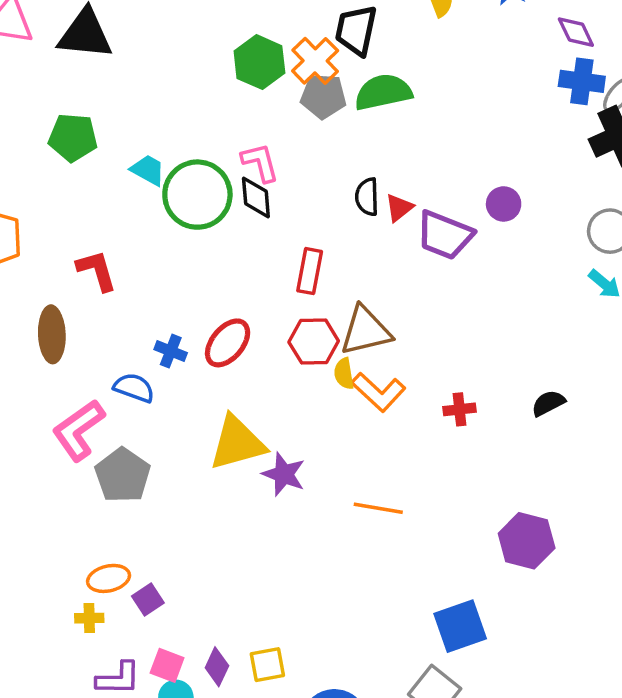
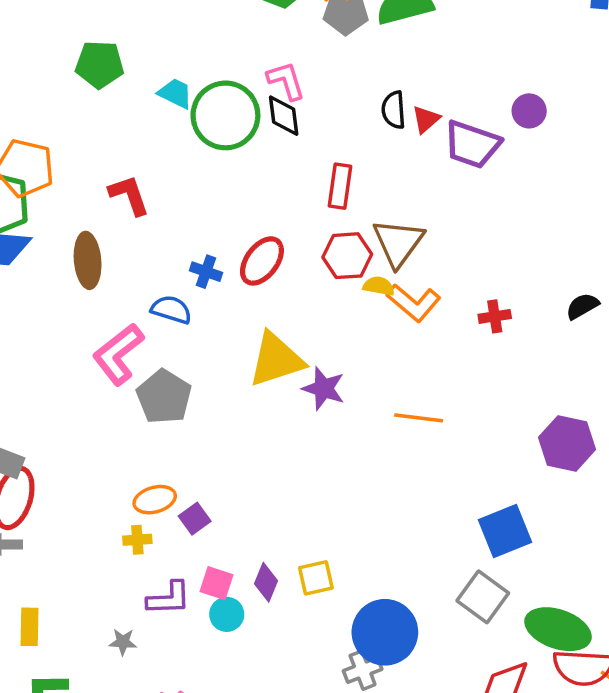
brown triangle: (366, 331) -> (398, 243), turned -38
yellow semicircle: (344, 374) -> (379, 286), turned 112

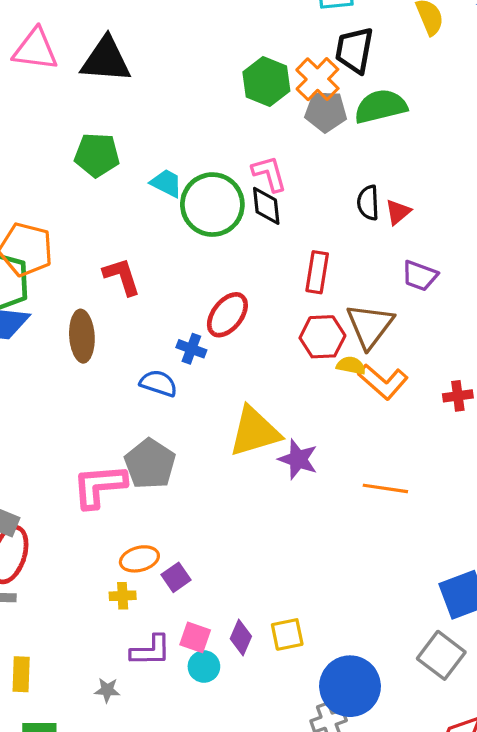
purple trapezoid: (472, 144) -> (420, 276), moved, size x0.7
red ellipse: (262, 261) -> (227, 315), moved
pink L-shape: (118, 354) -> (99, 486), moved, turned 32

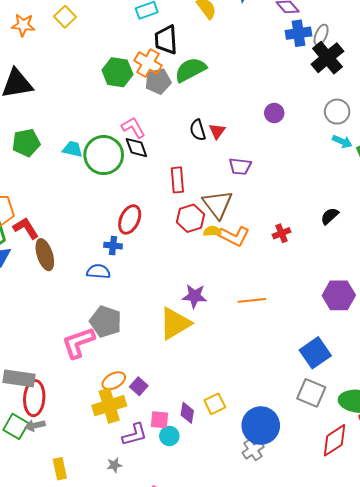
red L-shape: (122, 276) -> (26, 228), moved
yellow triangle: (255, 432) -> (175, 324), moved
yellow cross: (123, 596) -> (109, 406), size x2.0

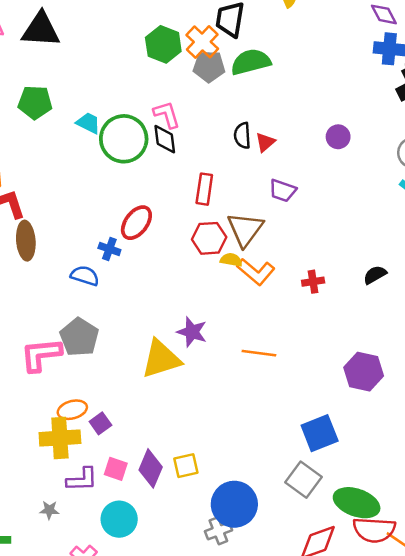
purple diamond: (187, 413) -> (151, 468), size x1.4
cyan circle: (169, 436) -> (119, 519), moved, size x1.5

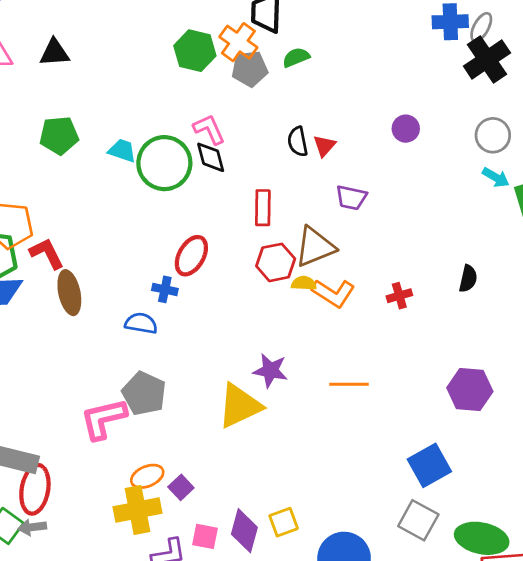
black triangle: (41, 30) -> (54, 53), size x0.7
green semicircle: (251, 62) -> (296, 57), size x0.6
brown triangle: (245, 229) -> (315, 247), turned 39
black semicircle: (375, 275) -> (468, 279), turned 140

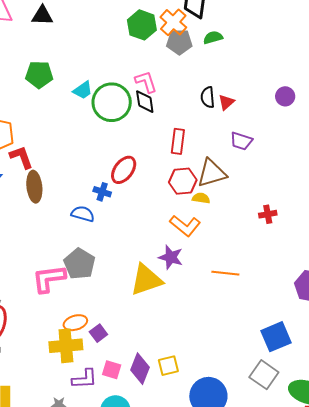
cyan trapezoid: (122, 151) -> (83, 90), turned 120
orange L-shape: (333, 293) -> (185, 226), moved

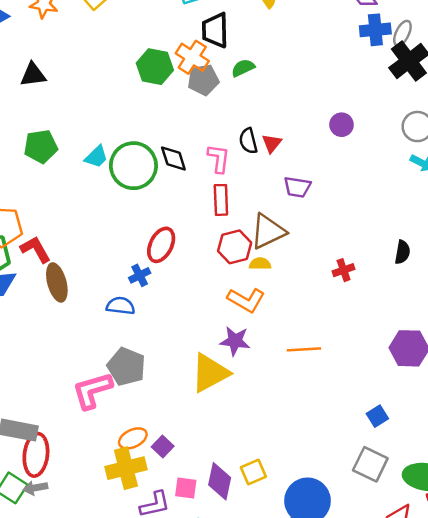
pink L-shape: (146, 82) -> (219, 158), moved, turned 35
blue cross: (102, 192) -> (140, 275), turned -36
blue square: (276, 337) -> (377, 416), size x0.6

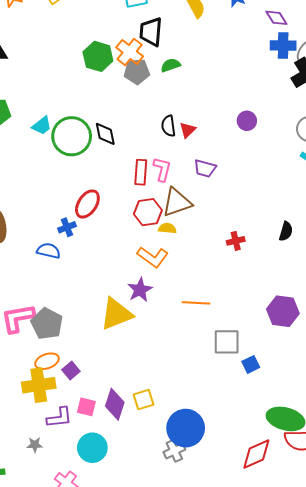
pink L-shape: (219, 158) -> (162, 169), moved
purple star: (235, 341) -> (140, 290), turned 30
gray pentagon: (126, 367) -> (47, 324), moved
gray square: (370, 464) -> (227, 342), moved, turned -32

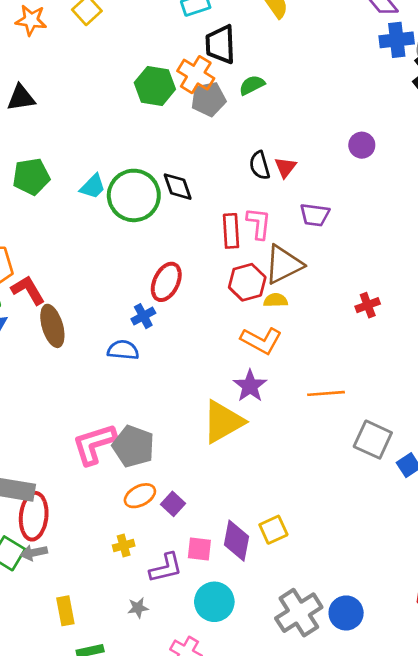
gray square: (227, 342) -> (373, 440), turned 32
yellow cross: (39, 385) -> (124, 546), moved, size x0.5
blue circle: (186, 428) -> (346, 613), moved, size x0.7
gray cross: (174, 451) -> (299, 613), moved, size x1.6

